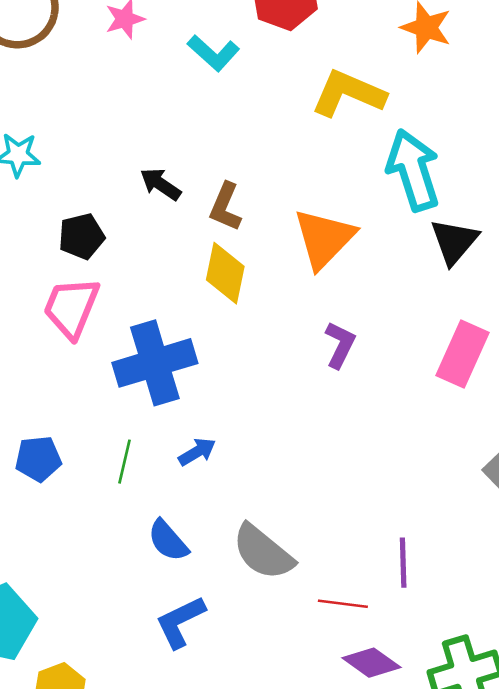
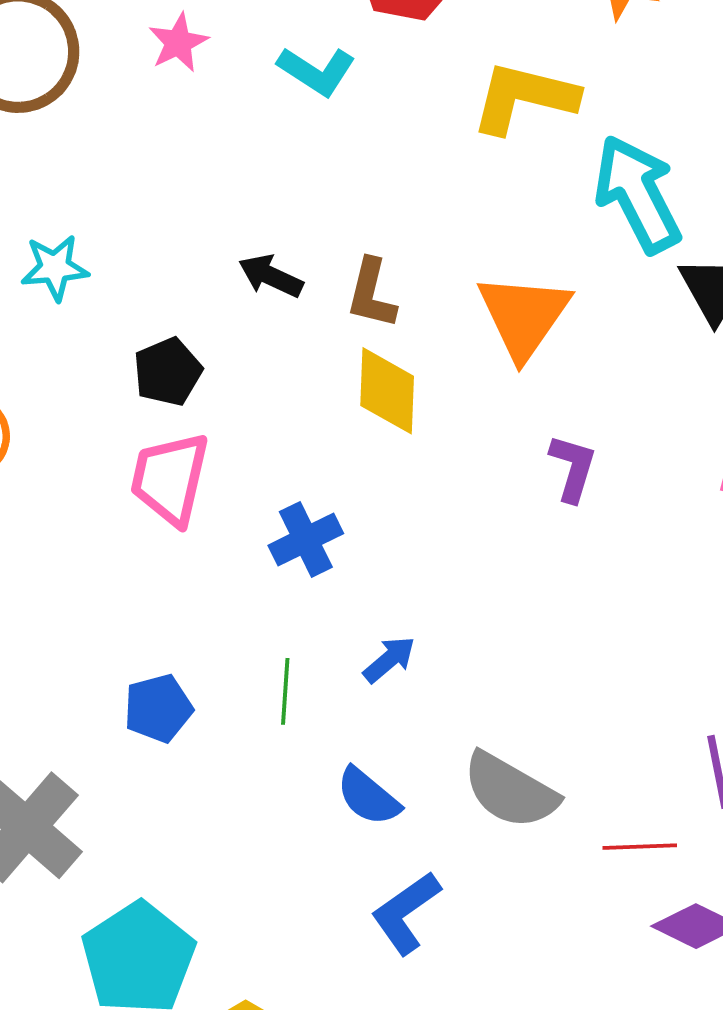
blue cross: (155, 363) -> (306, 539), size x0.6

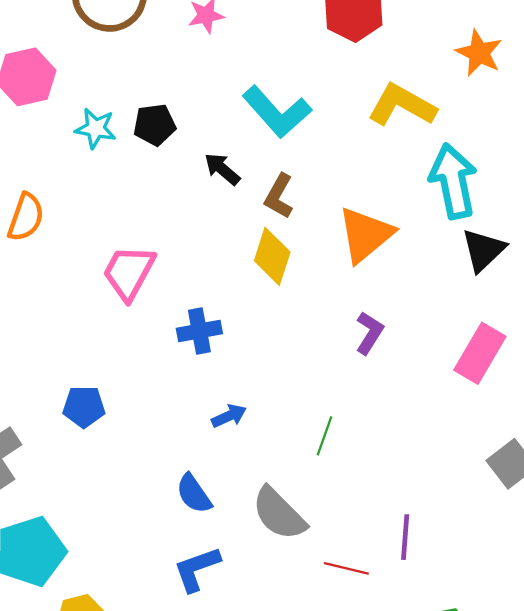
cyan L-shape: (317, 71) -> (277, 112), moved, size x1.5
black pentagon: (168, 372) -> (155, 125), moved
green line: (285, 691) -> (325, 436), moved

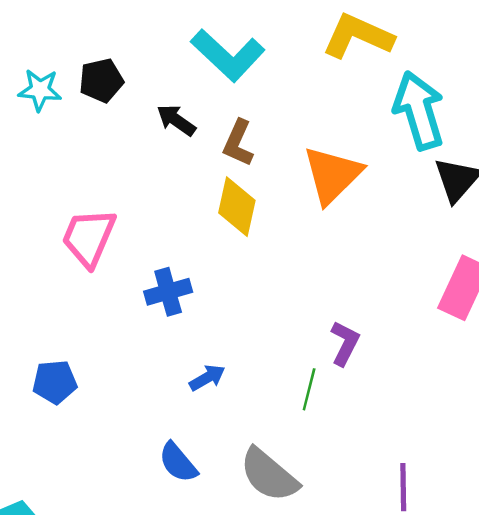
purple L-shape: (369, 333) -> (345, 343), moved

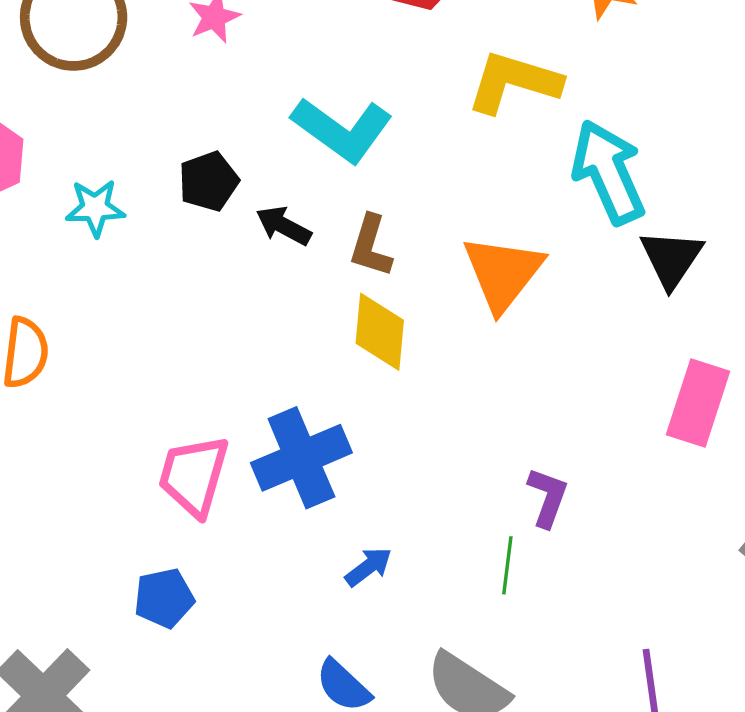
black pentagon: (101, 80) -> (209, 181), moved
pink trapezoid: (89, 237) -> (194, 476), moved
blue cross: (168, 292) -> (301, 458), size x1.5

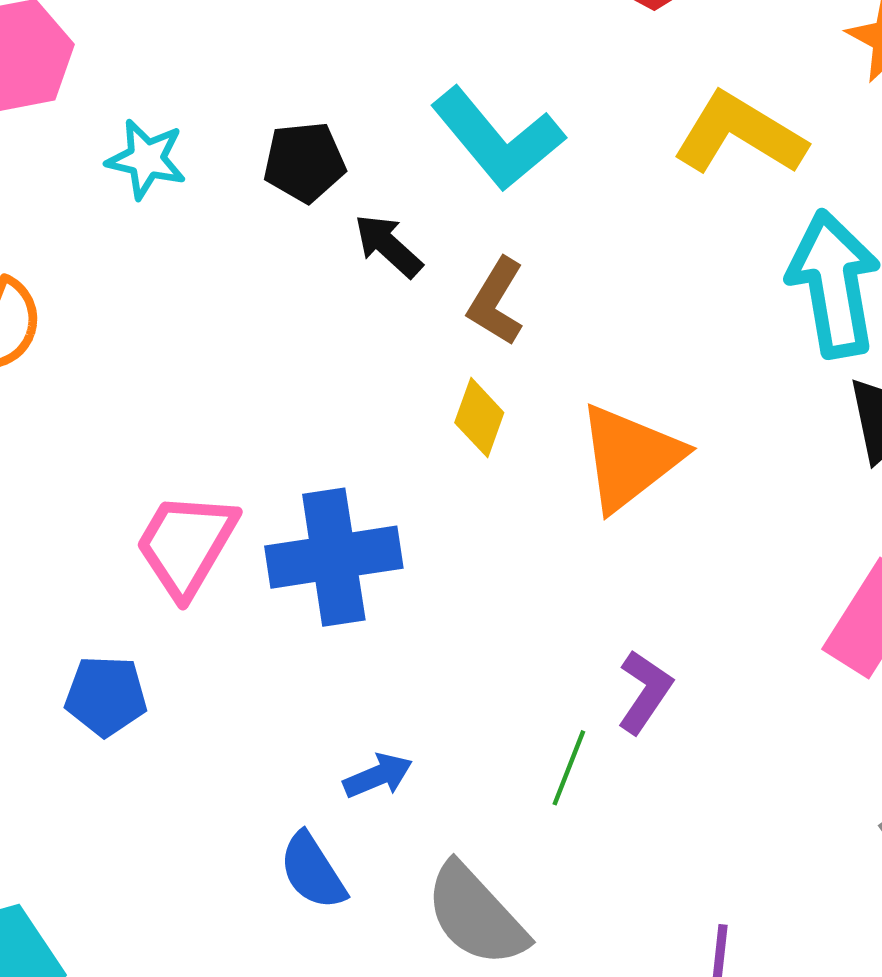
orange triangle: (503, 273) -> (630, 457), moved
yellow diamond: (380, 332) -> (479, 418), size x0.7
blue arrow: (368, 567) -> (378, 776), moved

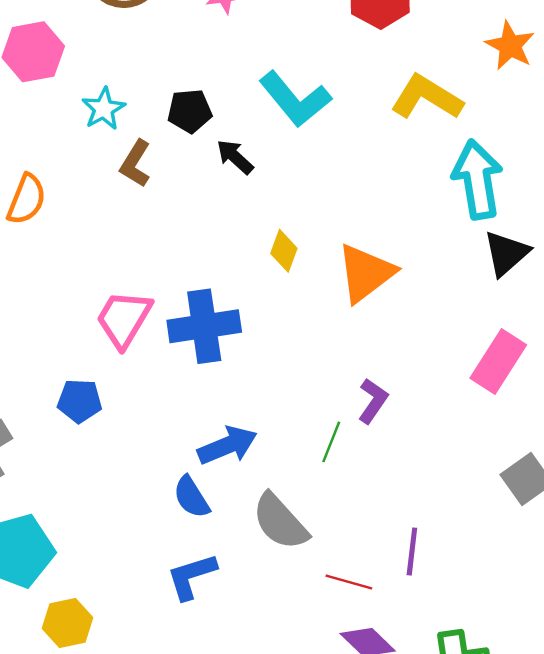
cyan star: (146, 159) -> (104, 109), turned 30
brown L-shape: (496, 302) -> (135, 164), moved
blue arrow: (378, 776) -> (227, 445), size x1.6

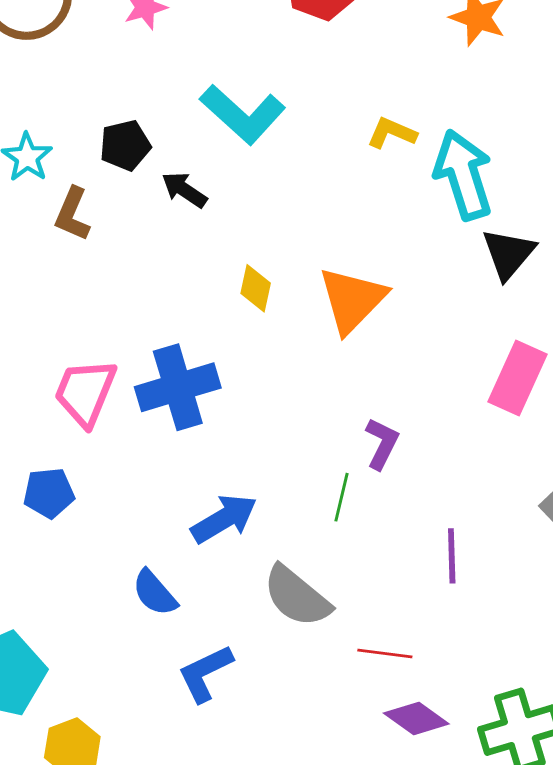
yellow L-shape: (427, 97) -> (392, 133), moved, size x0.6
blue semicircle: (191, 497) -> (155, 593), moved
purple line: (412, 552) -> (452, 556), moved

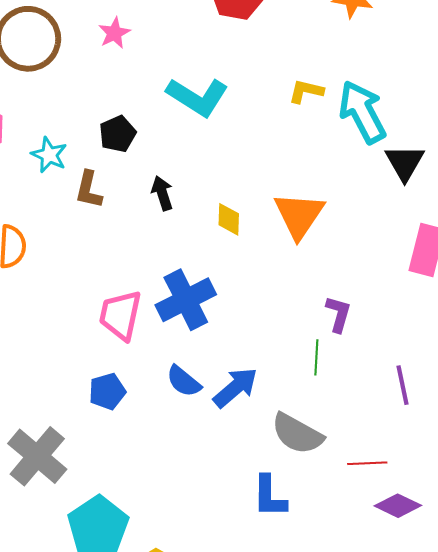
black arrow: (184, 190) -> (162, 193), moved, turned 48
blue semicircle: (155, 593) -> (184, 381), moved
blue L-shape: (205, 673) -> (269, 496), moved, turned -54

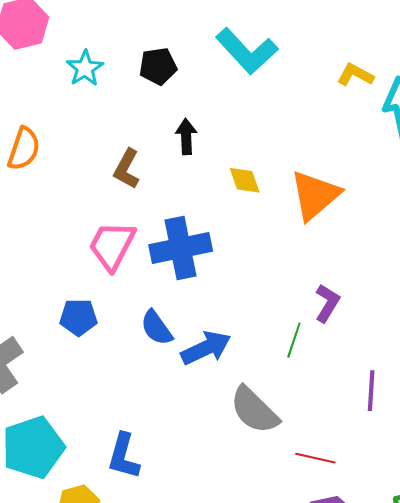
brown L-shape: (89, 190) -> (127, 169), moved
yellow diamond: (229, 219) -> (245, 180), turned -36
blue L-shape: (269, 496) -> (124, 456), moved

